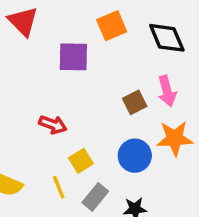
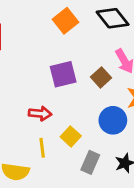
purple square: (73, 57) -> (63, 74), moved
yellow line: (59, 187) -> (42, 148), moved, turned 30

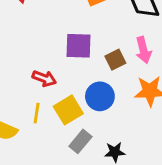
blue circle: (113, 120) -> (100, 96), moved
yellow square: (71, 136) -> (68, 110), size x1.4

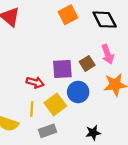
purple square: (78, 46) -> (62, 69), moved
gray rectangle: (80, 141) -> (48, 131), moved, turned 36

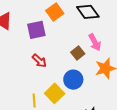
purple square: (62, 69) -> (36, 30), moved
red arrow: (35, 82) -> (39, 61), moved, turned 35

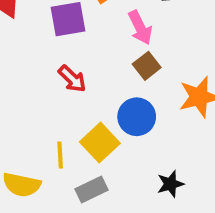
pink arrow: (95, 42) -> (140, 28), moved

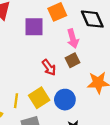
red arrow: (72, 79) -> (49, 67), moved
blue circle: (137, 117) -> (65, 100), moved

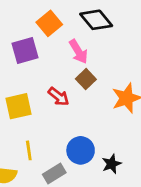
yellow square: (39, 98) -> (19, 106), moved, turned 36
blue circle: (65, 100) -> (81, 150), moved

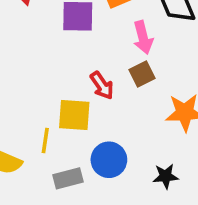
yellow square: (19, 106) -> (74, 115), moved
black star: (112, 164) -> (166, 176), moved

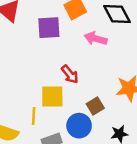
pink arrow: (143, 37) -> (96, 39), turned 125
brown square: (142, 74) -> (95, 106), moved

